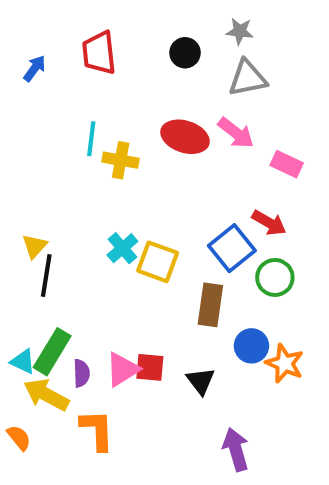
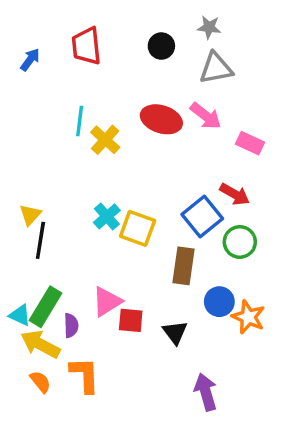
yellow cross: (121, 160) -> (105, 140), turned 32
pink triangle: (122, 369) -> (107, 302), moved
orange semicircle: (19, 438) -> (40, 382), moved

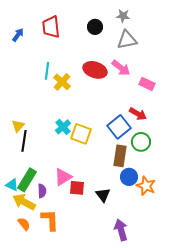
brown rectangle: (184, 266) -> (120, 156), moved

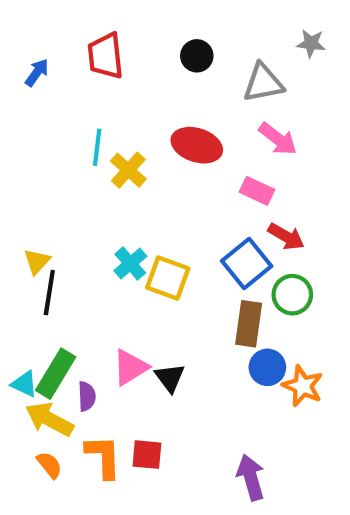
gray star: (123, 16) -> (311, 43), moved
pink arrow: (121, 68) -> (278, 139), moved
pink rectangle: (147, 84) -> (257, 191), moved
red square: (77, 188) -> (147, 455), moved
black triangle: (103, 195) -> (170, 378), moved

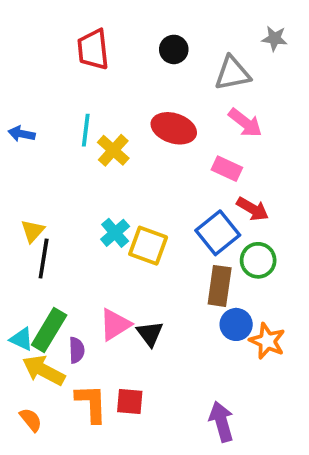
blue arrow: (37, 72) -> (22, 134), moved, turned -115
orange semicircle: (49, 465) -> (31, 420), moved

